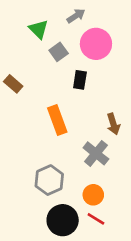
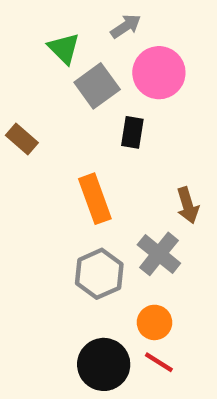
gray square: (59, 52) -> (97, 86), size x1.4
gray hexagon: (49, 180) -> (99, 274), moved

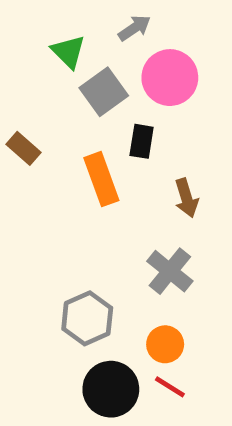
orange rectangle: (95, 199) -> (101, 179), moved
brown arrow: (188, 205) -> (186, 198), moved
gray hexagon: (99, 274) -> (87, 318), moved

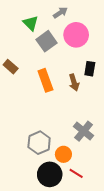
black rectangle: (142, 141) -> (90, 69), moved
brown arrow: (186, 198) -> (74, 82), moved
gray cross: (170, 271) -> (84, 131), moved
orange circle: (165, 344) -> (63, 154), moved

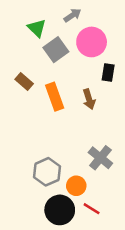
brown rectangle: (11, 67) -> (24, 81), moved
black rectangle: (90, 69) -> (108, 73), moved

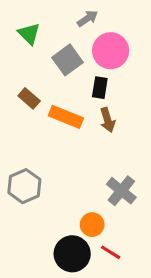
green triangle: (37, 28) -> (29, 34), moved
black rectangle: (108, 73) -> (100, 88), moved
orange rectangle: (55, 97) -> (66, 117), turned -48
gray hexagon: (47, 172) -> (24, 186), moved

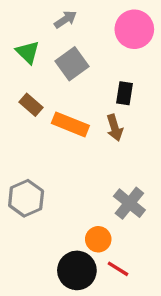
gray arrow: (88, 18) -> (65, 19), moved
green triangle: (29, 34) -> (28, 52), moved
pink circle: (111, 51) -> (134, 29), moved
black rectangle: (100, 88) -> (124, 93), moved

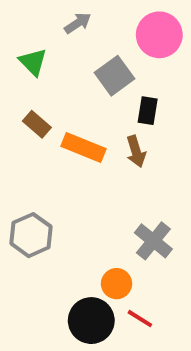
gray square: (72, 64) -> (115, 76), moved

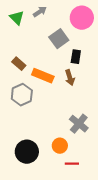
green triangle: (33, 62) -> (17, 18), moved
gray hexagon: (31, 235) -> (22, 95), moved
red line: (140, 319) -> (72, 164), turned -32
black circle: (91, 321) -> (27, 152), moved

